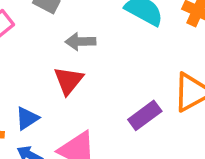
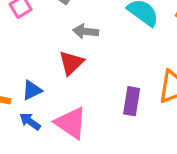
purple rectangle: (145, 115) -> (132, 101), turned -52

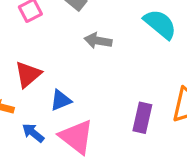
red triangle: (71, 63) -> (28, 74), moved
blue triangle: (32, 90) -> (61, 100), moved

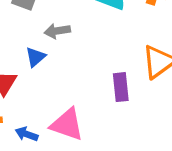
blue triangle: (61, 100) -> (35, 57), moved

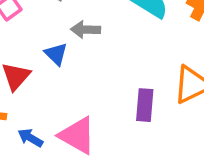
blue triangle: (35, 57) -> (56, 54), turned -45

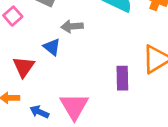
pink triangle: (77, 136) -> (74, 106), turned 36

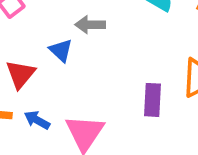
blue arrow: (39, 112) -> (37, 120), moved

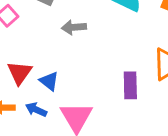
blue triangle: (61, 50) -> (49, 81), moved

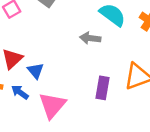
gray arrow: (74, 27) -> (90, 38), moved

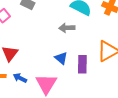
blue triangle: (36, 71) -> (61, 58), moved

